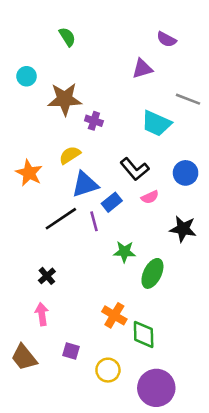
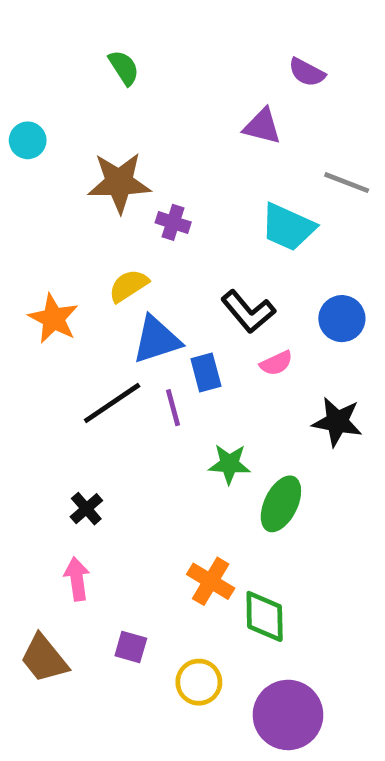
purple triangle: (142, 69) -> (262, 126), turned 30
cyan circle: (27, 76) -> (28, 140), moved
blue rectangle: (112, 202) -> (206, 373), turned -66

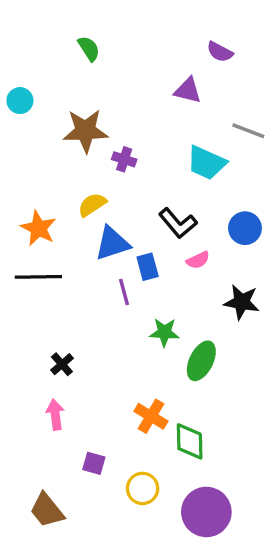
black line: (112, 403) -> (38, 277), moved, turned 33
brown trapezoid: (44, 659) -> (47, 510), moved

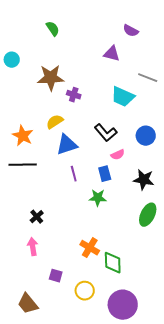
blue rectangle: (148, 267) -> (105, 174), moved
green ellipse: (201, 361) -> (148, 215), moved

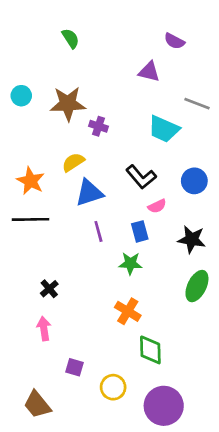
cyan circle: (12, 60) -> (21, 96), moved
orange cross: (90, 248) -> (128, 311), moved

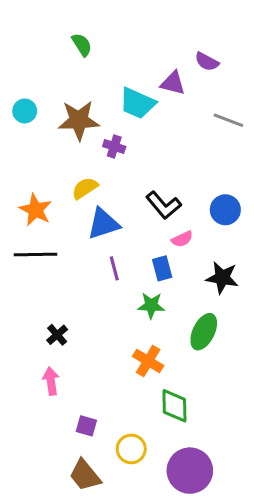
purple semicircle: (174, 41) -> (207, 62), moved
cyan trapezoid: (164, 129) -> (137, 103), moved
green ellipse: (197, 286) -> (204, 332), moved
brown trapezoid: (37, 404) -> (85, 475), moved

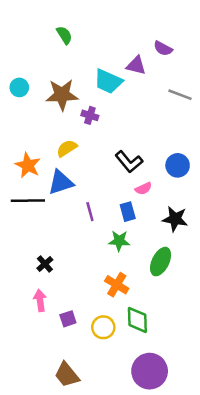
blue triangle: (103, 224) -> (61, 182), moved
purple square: (86, 426) -> (68, 319), moved, turned -35
yellow circle: (131, 449) -> (103, 327), moved

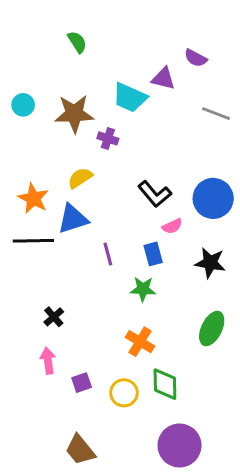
blue circle: (178, 165) -> (213, 198), size x1.4
green ellipse: (161, 262) -> (212, 329), moved

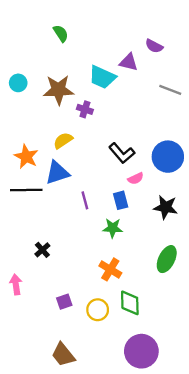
pink arrow: (48, 361) -> (16, 284), moved

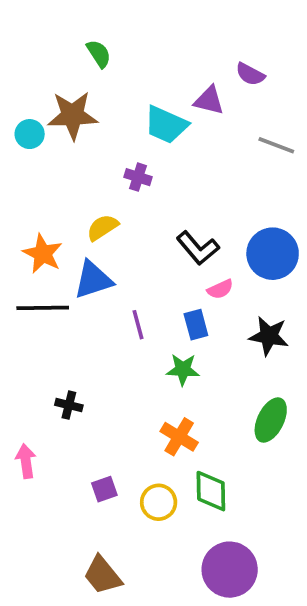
brown star: (58, 90) -> (73, 115), moved
black cross: (42, 250) -> (69, 405), turned -35

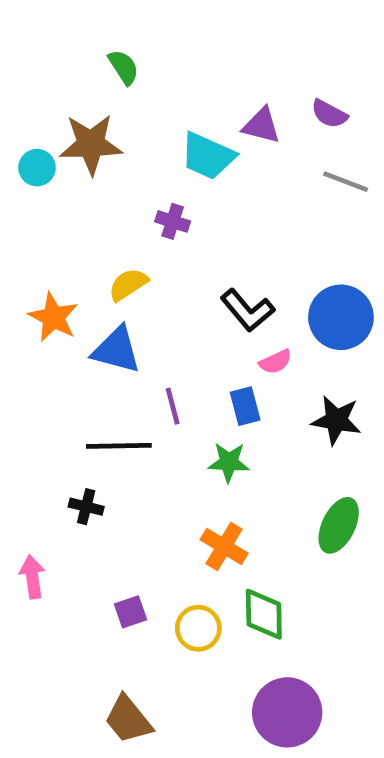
purple semicircle: (250, 74) -> (329, 114), moved
blue triangle: (93, 280) -> (116, 350), turned 33
black line: (43, 308) -> (119, 446), moved

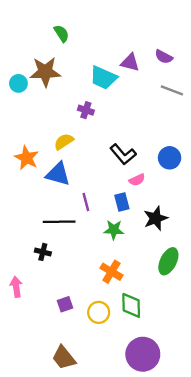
blue circle: (341, 317) -> (170, 158), size x0.7
black star: (336, 420) -> (156, 218), moved, turned -30

